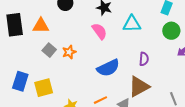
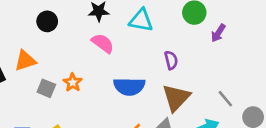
cyan triangle: (132, 24) -> (141, 20), turned 30
blue semicircle: (108, 68) -> (129, 86), turned 45

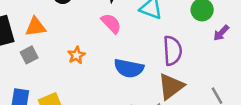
purple semicircle: (171, 60) -> (172, 51), size x1.6
gray square: (46, 88) -> (29, 55), moved, turned 30

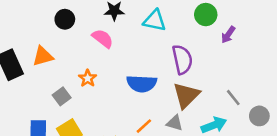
pink semicircle: (111, 23) -> (103, 38), moved
gray square: (29, 55) -> (62, 96), moved

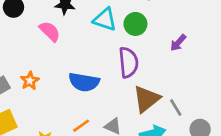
green circle: (206, 15) -> (135, 24), moved
orange star: (88, 78) -> (30, 81), moved
brown triangle: (186, 95) -> (147, 99), moved

